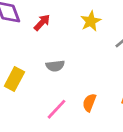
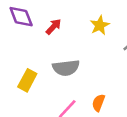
gray semicircle: (55, 66) -> (66, 68), size x1.5

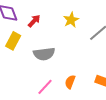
yellow rectangle: (27, 80) -> (13, 41), moved

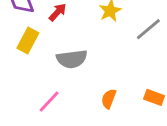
pink line: (45, 87) -> (49, 102), moved

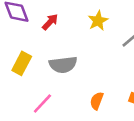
yellow rectangle: (28, 41) -> (22, 63), moved

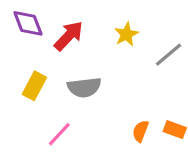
red arrow: (50, 22) -> (69, 36), size x1.5
orange semicircle: (97, 101) -> (140, 131), moved

